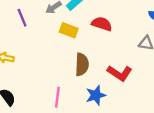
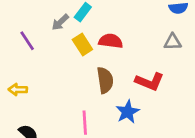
red semicircle: (102, 24) -> (111, 41), moved
yellow rectangle: (69, 30) -> (82, 44), turned 48

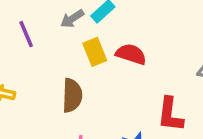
brown semicircle: (105, 80) -> (72, 95), moved
red L-shape: (150, 82) -> (170, 114), turned 64

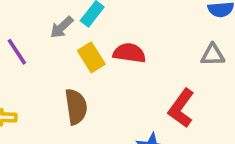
red L-shape: (170, 114) -> (181, 108), turned 39

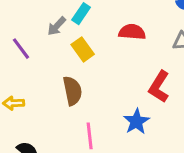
red semicircle: (129, 53) -> (132, 32), moved

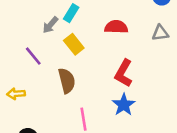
purple line: (21, 49) -> (33, 56), moved
red L-shape: (159, 87) -> (124, 73), moved

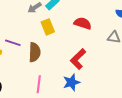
purple line: (33, 56) -> (13, 43), moved, turned -49

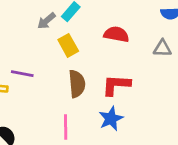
brown semicircle: (35, 52) -> (77, 84), moved
red L-shape: (78, 59) -> (116, 85), turned 55

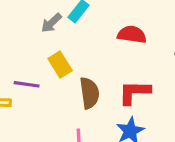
yellow rectangle: (68, 45) -> (60, 65), moved

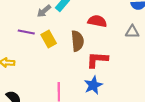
purple line: (27, 84) -> (26, 32), moved
brown semicircle: (89, 93) -> (77, 41), moved

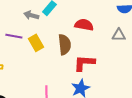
gray arrow: (44, 11) -> (31, 15), turned 56

